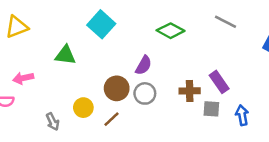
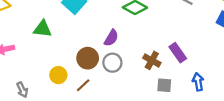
brown cross: (190, 91) -> (152, 60), turned 30
gray square: (211, 109) -> (164, 85), moved
gray arrow: (53, 122) -> (22, 90), moved

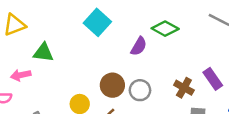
green triangle: (43, 29) -> (43, 53), moved
purple semicircle: (111, 38) -> (139, 46), moved

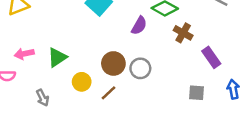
green triangle: (43, 53) -> (57, 57), moved, turned -40
brown cross: (184, 88) -> (183, 33), moved

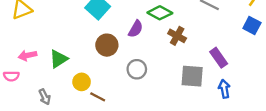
purple rectangle: (211, 57) -> (219, 58), moved
brown circle: (113, 63) -> (107, 45), moved
brown line: (109, 93) -> (98, 97), moved, turned 70
gray square: (197, 93) -> (192, 76), moved, size x1.5

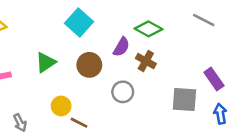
brown cross: (177, 36) -> (146, 61), moved
green triangle: (59, 59) -> (46, 62), moved

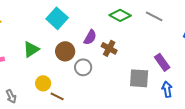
green diamond: (148, 29) -> (120, 15), moved
gray circle: (123, 92) -> (83, 67), moved

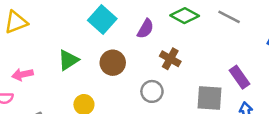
purple semicircle: (90, 37) -> (145, 29), moved
gray circle: (83, 67) -> (152, 91), moved

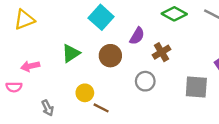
purple semicircle: (145, 29) -> (137, 36), moved
brown cross: (170, 59) -> (161, 52), turned 30

